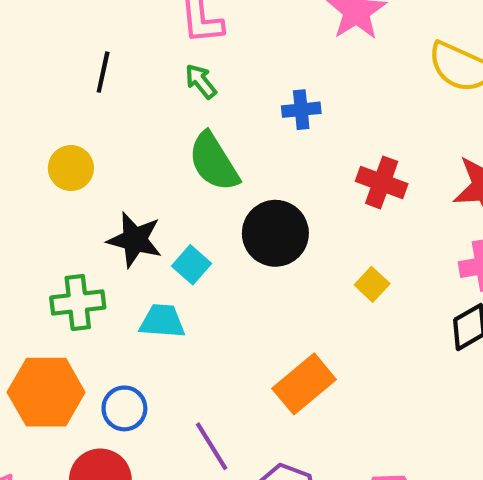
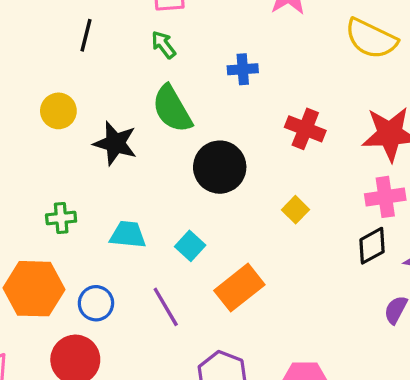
black star: (135, 240) -> (115, 143), moved
cyan square: (191, 265) -> (190, 246), moved
green cross: (78, 302) -> (61, 218), size x0.7
purple line: (212, 446) -> (166, 307), moved

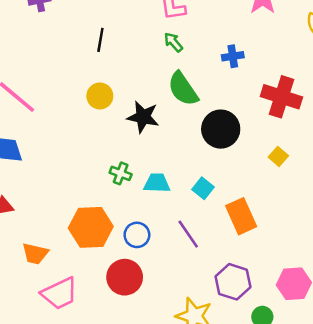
black line: (86, 35) -> (100, 40), moved
red cross: (305, 129) -> (281, 97), size x1.4
green cross: (61, 218) -> (121, 173), moved, turned 30
orange rectangle: (239, 288) -> (241, 216), turned -72

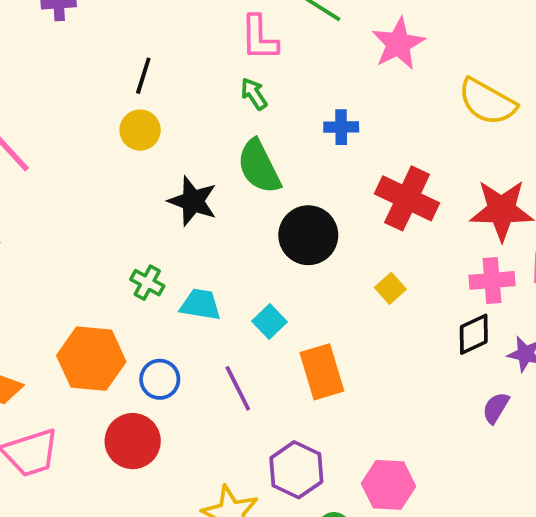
yellow circle: (100, 96) -> (140, 130), moved

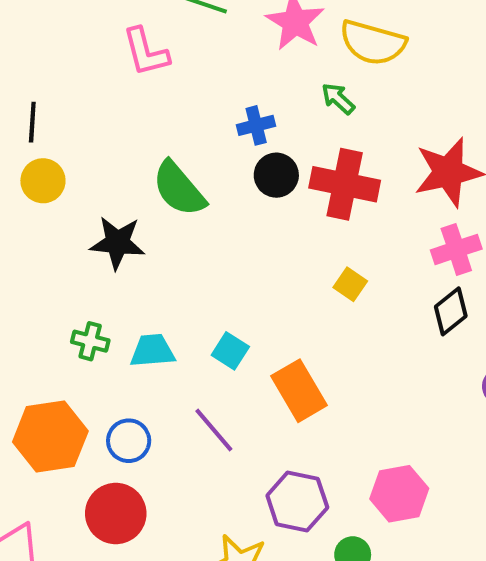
green arrow: (254, 94) -> (338, 99), moved
yellow semicircle: (487, 102) -> (373, 43), moved
black circle: (308, 235) -> (276, 175), moved, size x0.7

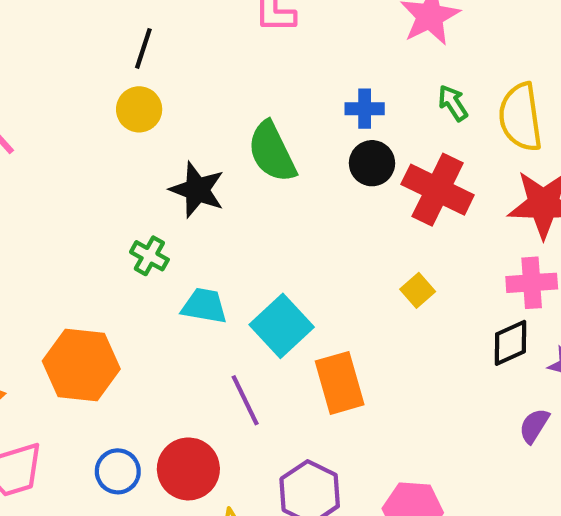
yellow semicircle: (373, 43) -> (520, 117), moved, turned 52
green cross: (90, 341) -> (149, 256), moved
cyan square: (230, 351) -> (282, 326), size x1.6
blue circle: (129, 441) -> (118, 471), moved
red circle: (116, 513) -> (188, 469), moved

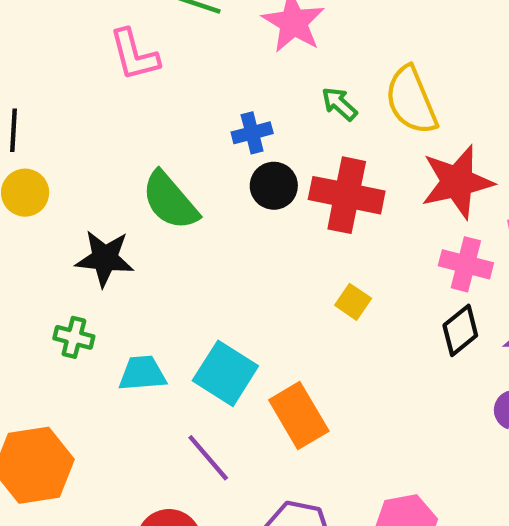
pink cross: (532, 283) -> (466, 264), turned 33

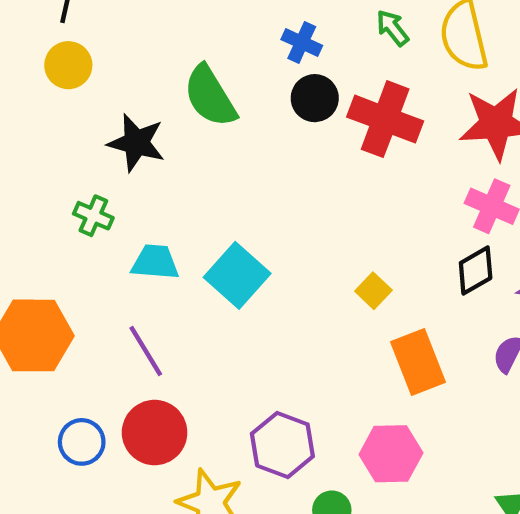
blue cross: (252, 133) -> (302, 42), turned 30
yellow square: (353, 302) -> (373, 291), moved
orange rectangle: (299, 415) -> (418, 362), moved
purple line: (208, 458) -> (146, 351), moved

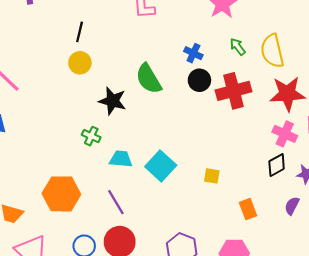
red cross: (385, 119) -> (234, 91), turned -36
yellow square: (373, 291) -> (212, 176), moved, turned -35
orange rectangle: (418, 362) -> (248, 209), size x0.7

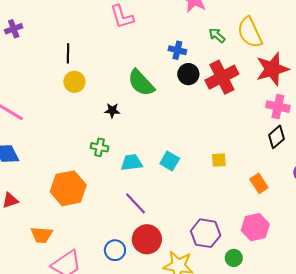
black star: (113, 101) -> (112, 111), size x0.6
cyan square: (161, 166) -> (170, 161), size x0.7
orange hexagon: (61, 194) -> (68, 188), moved

